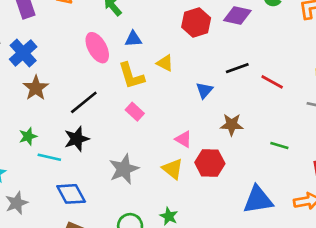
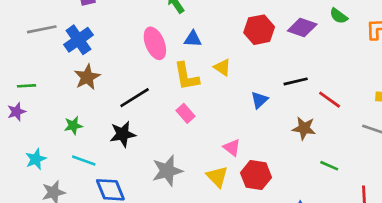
brown star: (232, 125) -> (304, 128), moved
cyan line: (49, 157) -> (84, 160), moved

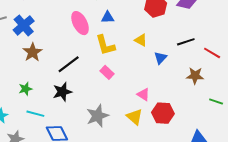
yellow triangle: (222, 67) -> (141, 40), moved

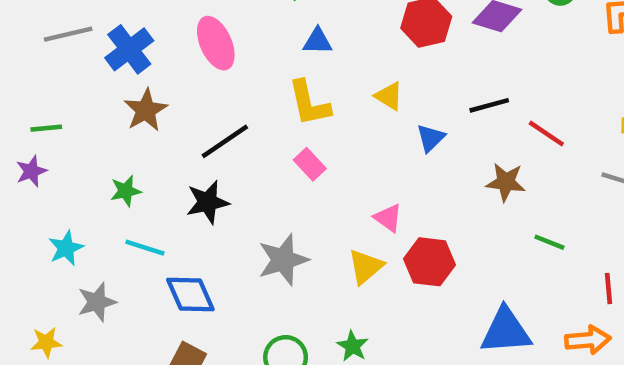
pink ellipse: (80, 23) -> (216, 43), moved
yellow triangle: (135, 117) -> (366, 267), turned 36

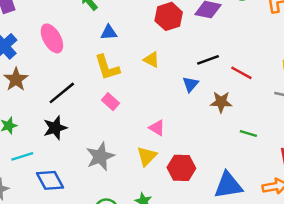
blue triangle: (431, 138) -> (191, 84), moved
cyan line: (145, 248) -> (22, 156), turned -30
red hexagon: (429, 262) -> (181, 168), moved

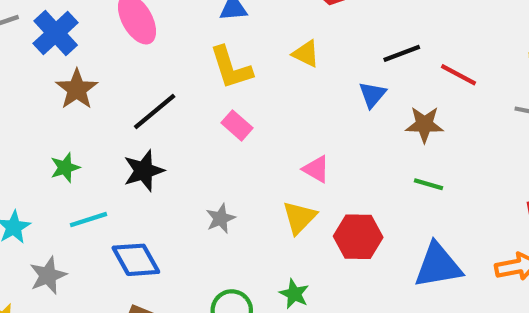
green line: (248, 134) -> (428, 184), moved
gray star: (100, 156) -> (221, 218), size x0.6

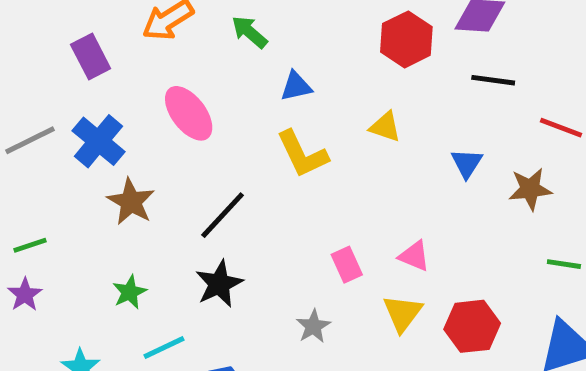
black line: (402, 53) -> (493, 80), moved, turned 36
pink rectangle: (237, 125) -> (347, 265), moved, turned 32
green line: (428, 184) -> (564, 264), moved

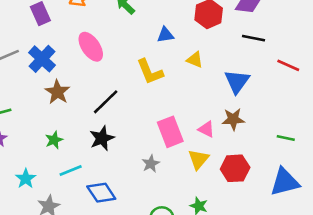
blue triangle: (296, 86) -> (165, 35), moved
blue triangle: (467, 163) -> (237, 81), size x1.5
brown star: (530, 189) -> (233, 119), moved
pink rectangle: (347, 265) -> (170, 132), size x1.6

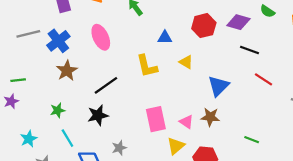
black line: (254, 38) -> (249, 50), moved
gray star: (151, 164) -> (119, 148), moved
cyan line: (71, 170) -> (67, 138), turned 72

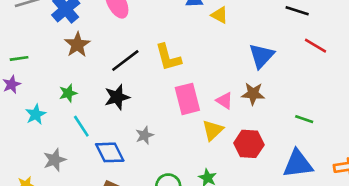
yellow triangle: (186, 62) -> (220, 15), moved
yellow L-shape: (147, 66) -> (168, 57), moved
cyan star: (29, 139) -> (36, 114), moved

